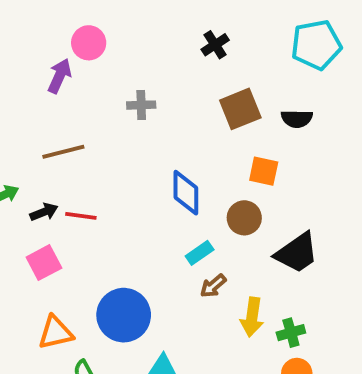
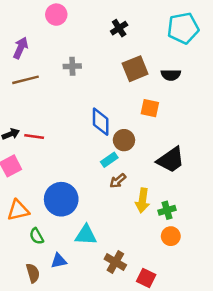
pink circle: (89, 43) -> (56, 15), moved
brown line: (63, 152) -> (25, 80), moved
brown circle: (244, 218) -> (124, 140), moved

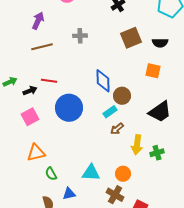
orange square: (150, 108) -> (153, 71), moved
red line: (34, 136) -> (49, 81), moved
blue circle: (61, 199) -> (69, 108), moved
orange circle: (171, 236) -> (123, 174), moved

